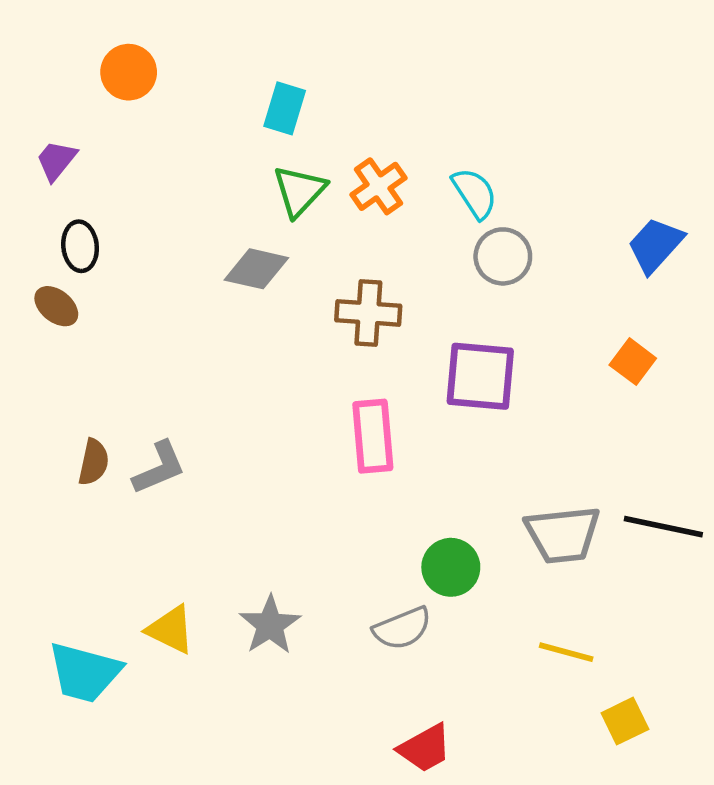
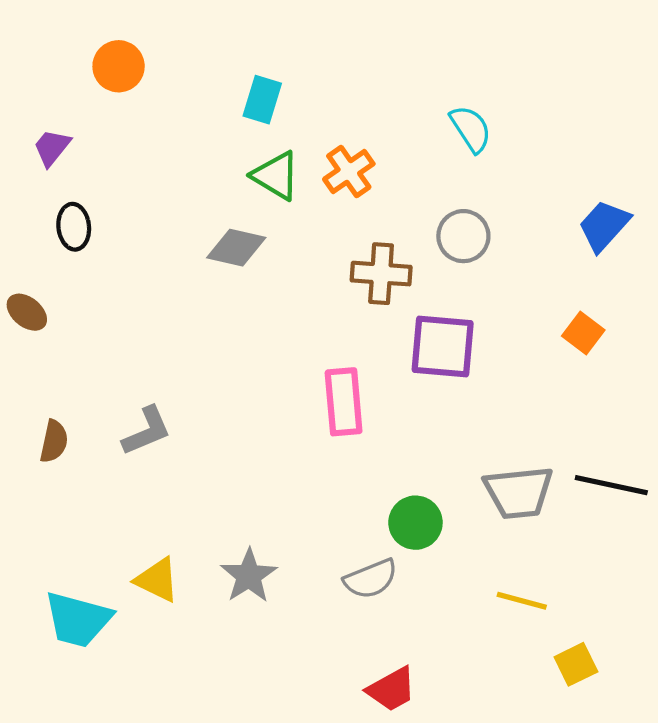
green triangle: (299, 191) -> (276, 176), turned -42
cyan semicircle: (475, 193) -> (471, 129), moved
brown ellipse: (56, 306) -> (27, 312), moved
brown cross: (368, 313) -> (381, 274), moved
brown semicircle: (94, 462) -> (54, 441), moved

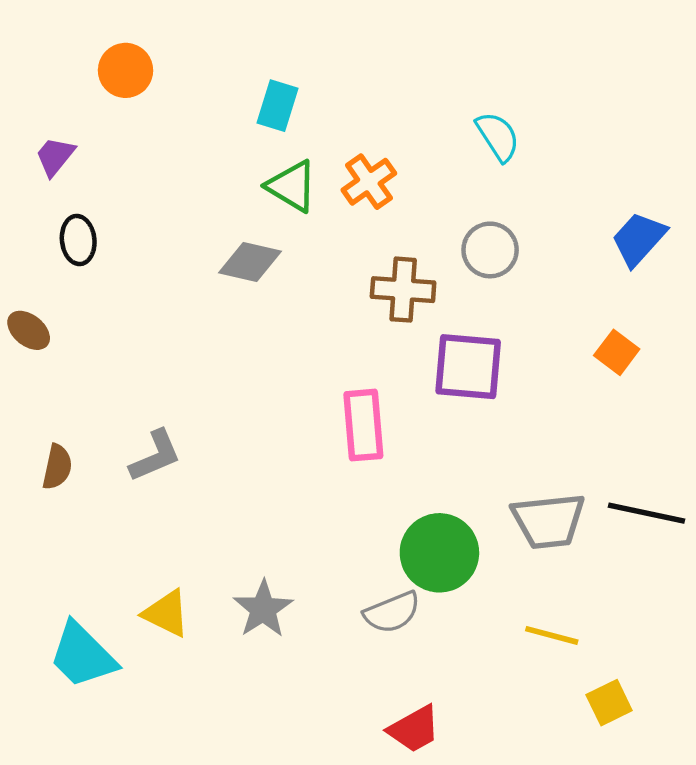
green circle: (415, 523) -> (439, 553), size x1.4
cyan trapezoid: (78, 620) -> (83, 655), turned 30

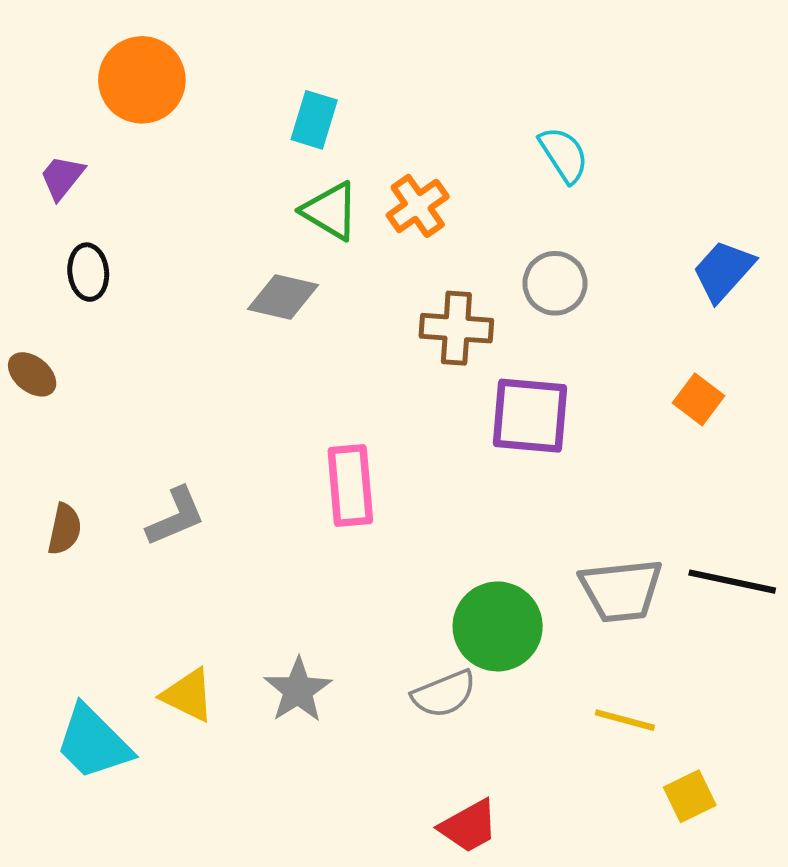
orange circle: (126, 70) -> (142, 80), size x1.4
pink rectangle: (363, 425) -> (350, 485), moved

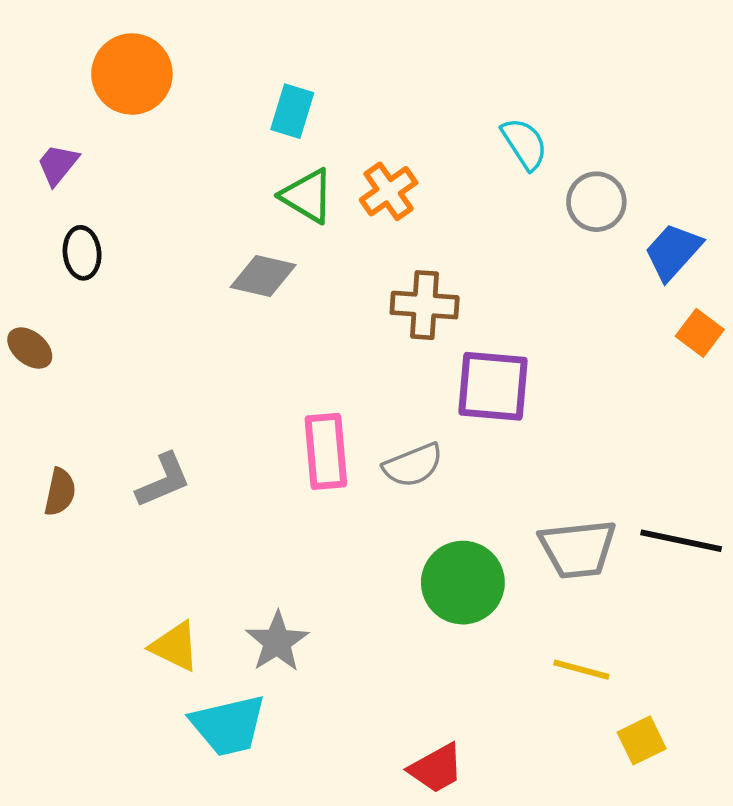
gray circle: (555, 283) -> (596, 202), moved
orange square: (699, 399) -> (700, 333), moved
gray semicircle: (444, 694) -> (413, 465), moved
cyan trapezoid: (93, 743) -> (228, 725), moved, turned -58

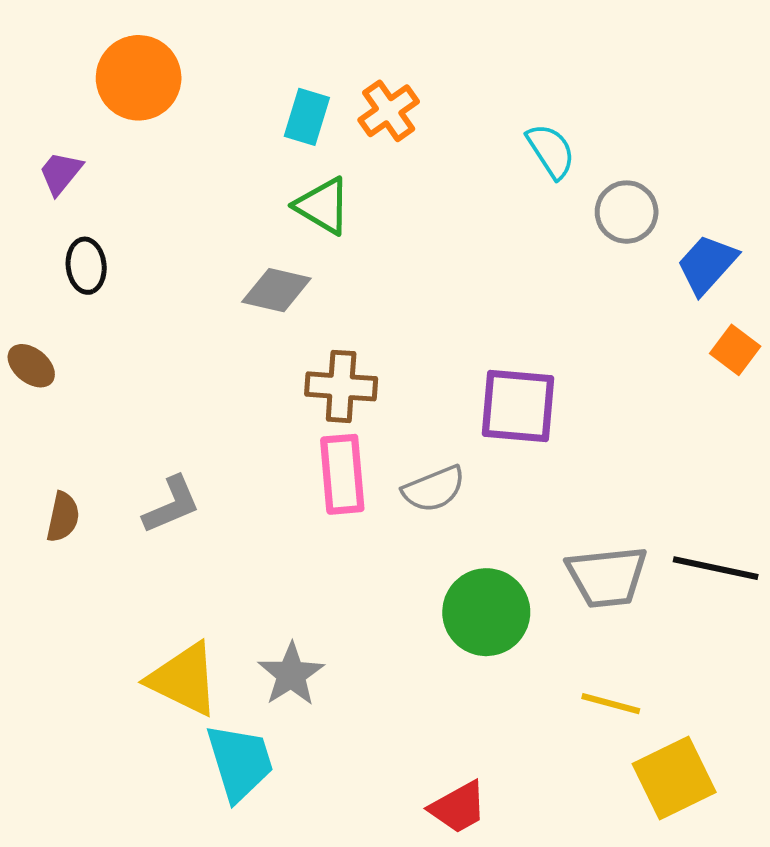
orange cross: (389, 191) -> (389, 111), moved
brown cross: (425, 305) -> (341, 386), moved
yellow triangle: (175, 646) -> (184, 679), size x1.4
cyan trapezoid: (228, 725) -> (240, 762), turned -94
yellow square: (642, 740) -> (674, 778), size x1.6

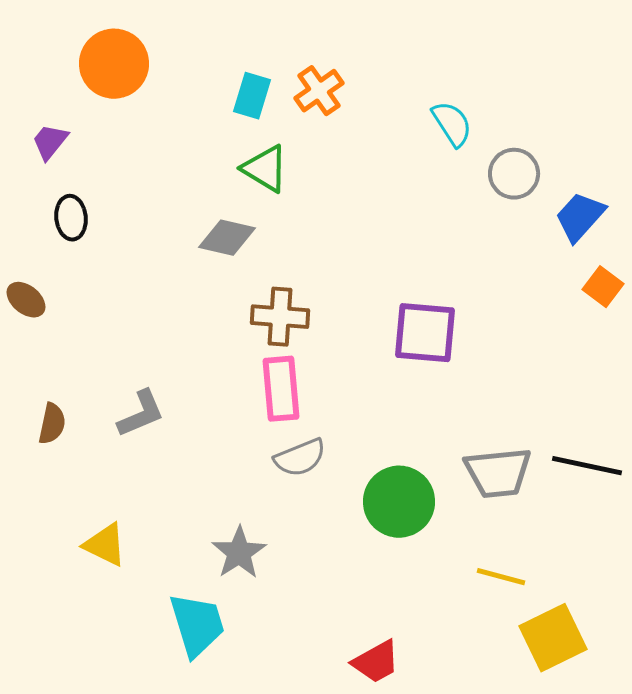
gray semicircle: (434, 489) -> (300, 458), moved
yellow triangle: (184, 679) -> (105, 545), moved, size x0.7

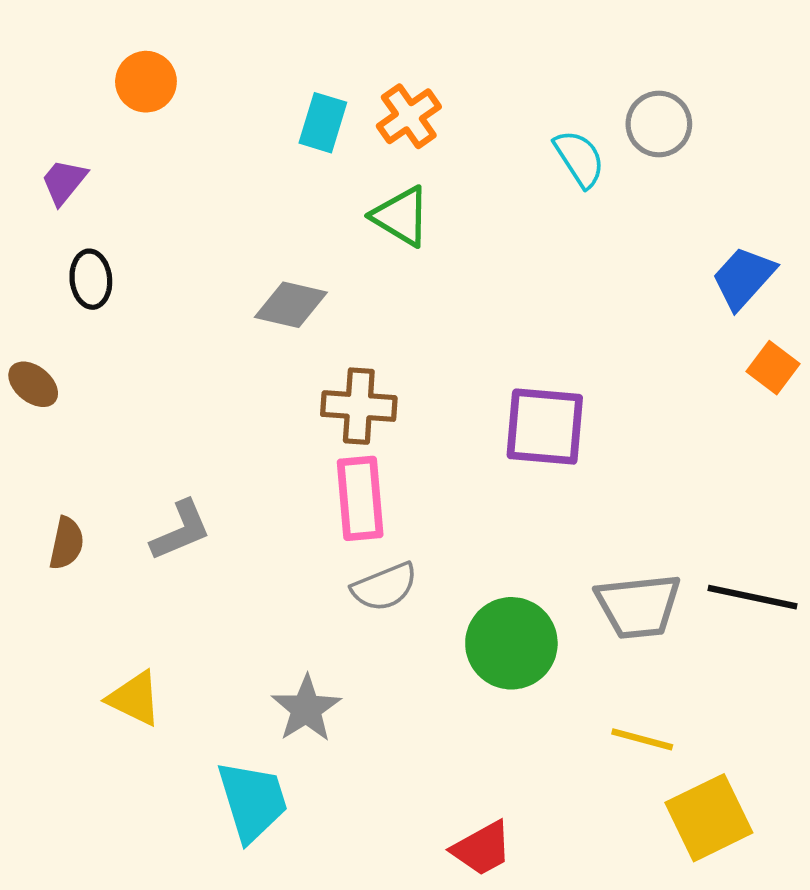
orange circle: (114, 64) -> (146, 82), size x0.7
green triangle: (265, 169) -> (401, 216), moved
gray circle: (514, 174) -> (659, 124), moved

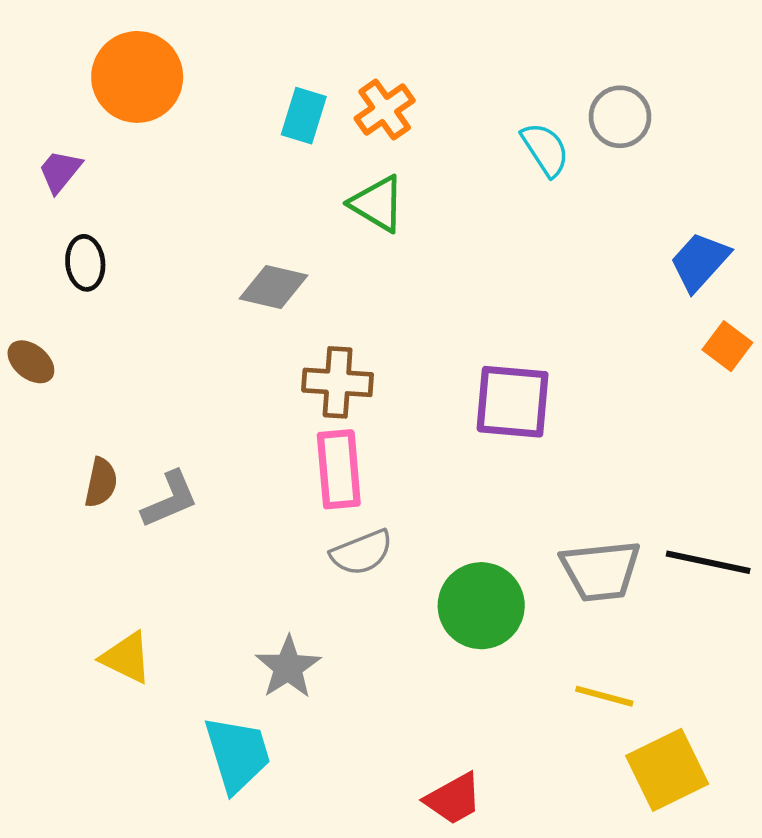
orange circle: (146, 82) -> (137, 77), size x1.6
brown semicircle: (66, 543) -> (101, 483), moved

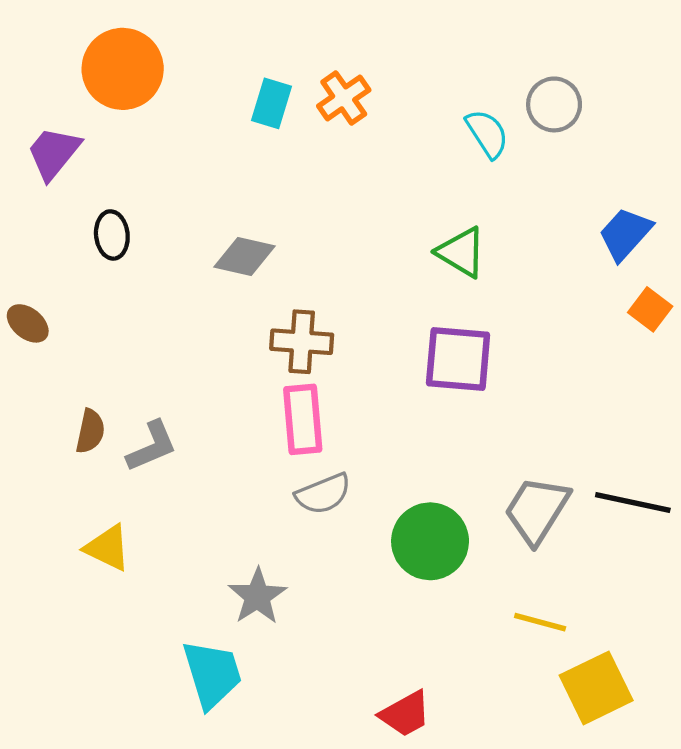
purple trapezoid: (60, 171) -> (54, 153), size x1.4
green triangle: (377, 204) -> (461, 252), moved
black ellipse: (85, 263) -> (112, 235), moved
gray trapezoid: (601, 571) -> (537, 510), turned 128
yellow triangle: (126, 658) -> (108, 548), moved

